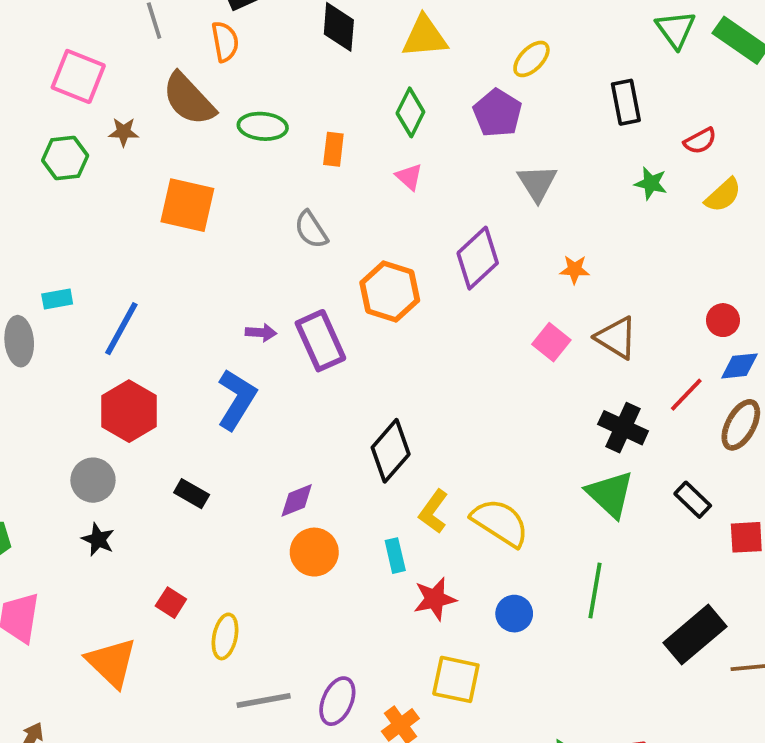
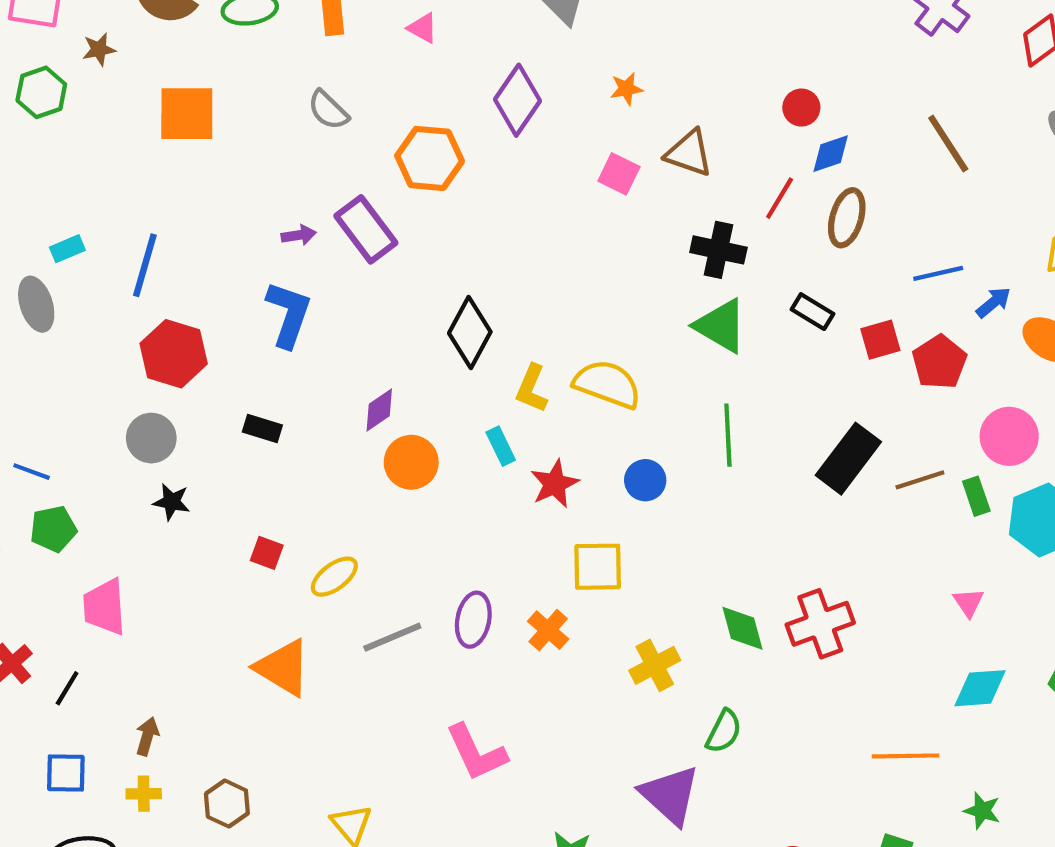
yellow ellipse: (225, 636) -> (334, 577), turned 54
orange triangle: (112, 663) -> (283, 668), moved

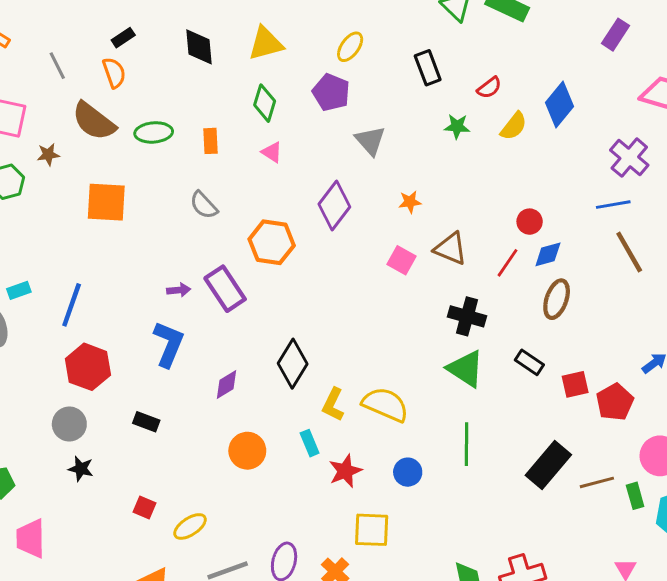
red line: (780, 198) -> (508, 263), moved
blue line: (938, 273) -> (613, 205), moved
purple diamond: (379, 410) -> (226, 384), moved

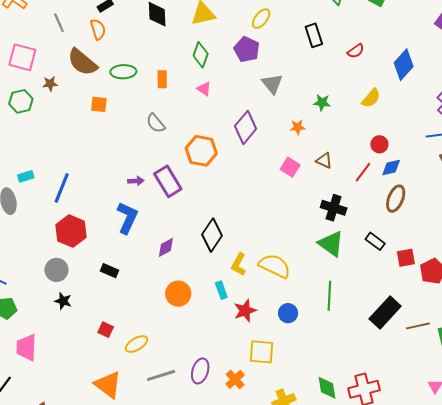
green star: (457, 126) -> (322, 102), moved
yellow semicircle: (514, 126) -> (371, 98), moved
orange square: (106, 202) -> (99, 104), moved, size x0.6
brown triangle: (450, 249) -> (324, 161), size x0.7

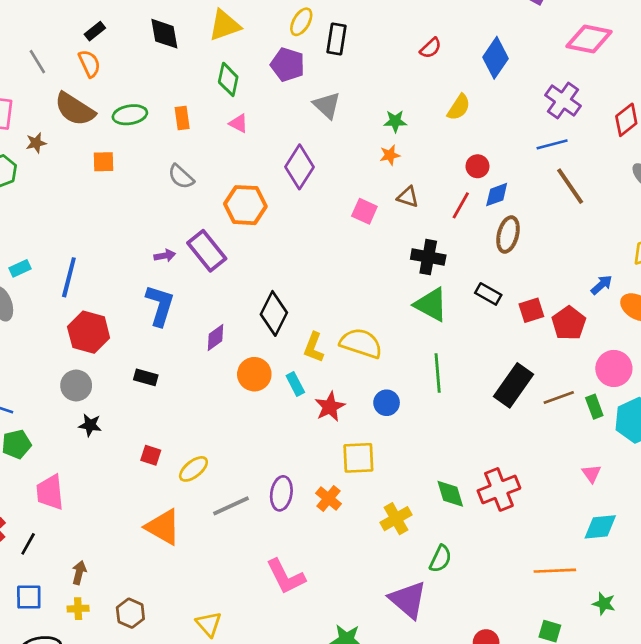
black rectangle: (314, 35) -> (336, 39), moved, turned 35
orange star: (298, 127) -> (390, 155), moved
orange circle: (178, 294) -> (254, 374), moved

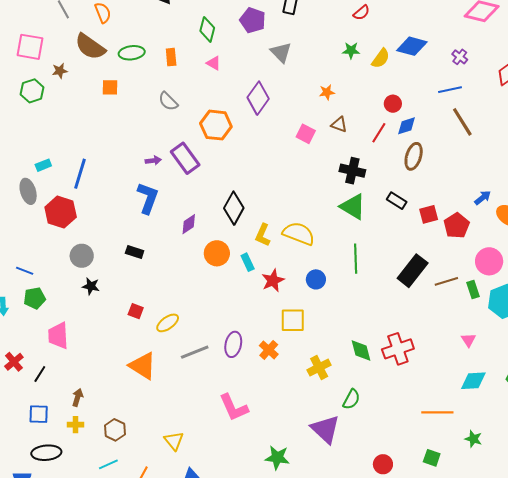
blue diamond: (496, 58) -> (412, 46), moved, turned 68
purple cross: (563, 101) -> (460, 57), size x0.6
green star: (395, 121) -> (351, 50), moved
red hexagon: (89, 332) -> (61, 212), moved

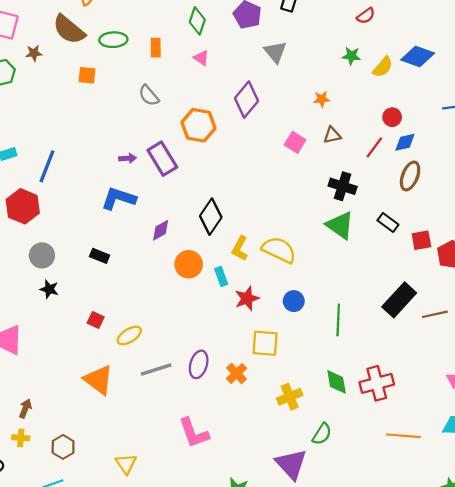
brown triangle: (339, 124) -> (332, 135), turned -36
blue L-shape: (148, 198) -> (119, 198), turned -96
green line: (356, 259) -> (338, 320), moved
orange line: (437, 412) -> (403, 436), moved

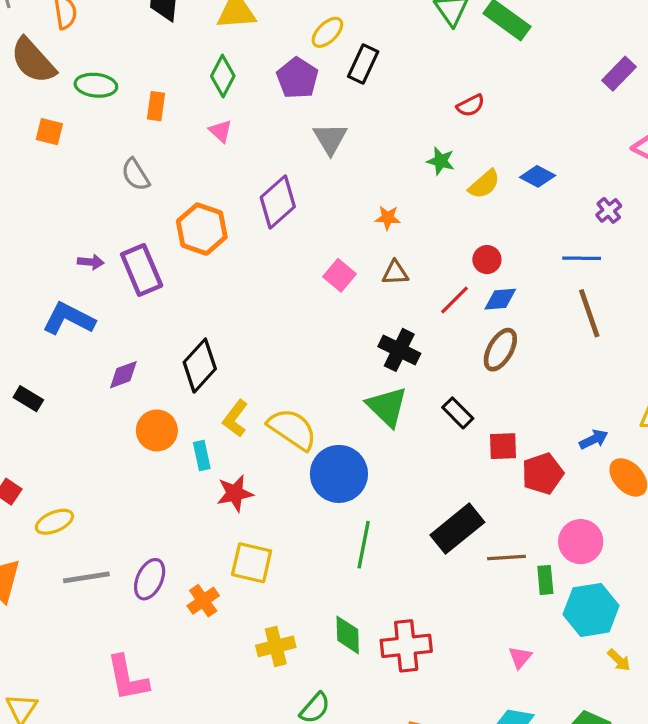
blue diamond: (418, 56) -> (538, 176), size x0.7
blue circle: (294, 301) -> (339, 474), moved, size x1.8

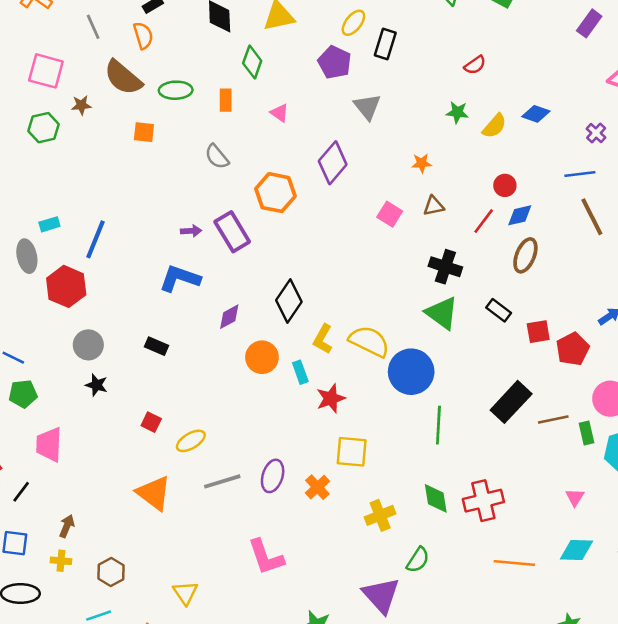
green diamond: (223, 76) -> (252, 62), moved

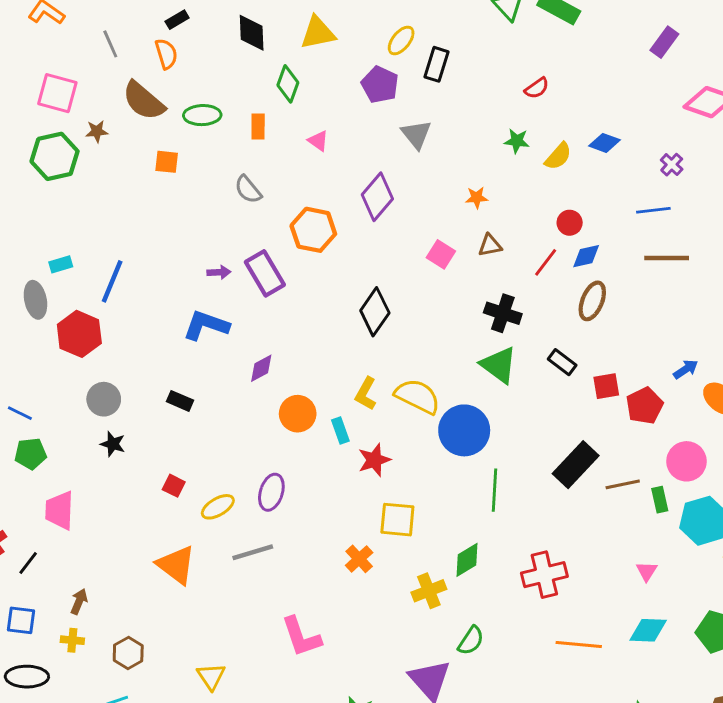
green hexagon: (44, 128) -> (55, 156), size x1.4
brown line: (592, 217) -> (667, 258), turned -63
black diamond: (289, 301) -> (375, 312), moved
purple ellipse: (273, 476) -> (271, 492), moved
green diamond: (436, 498) -> (467, 560), moved, turned 68

